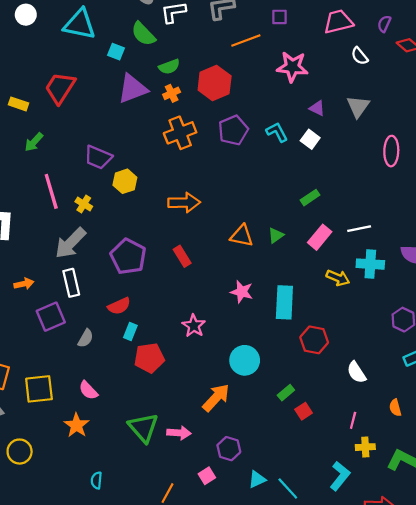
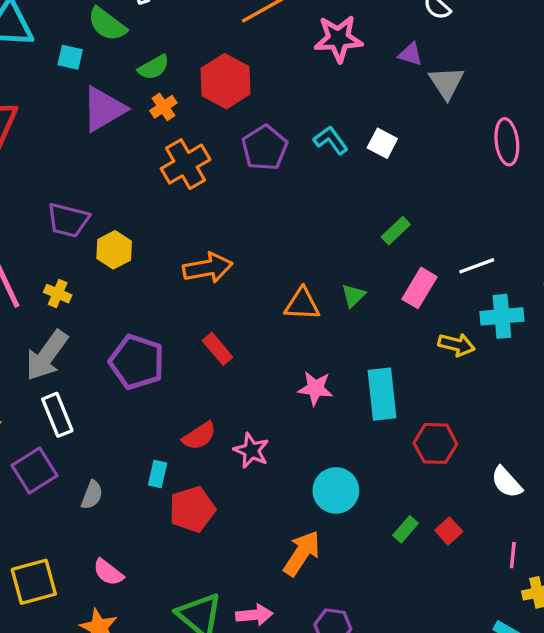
purple triangle: (317, 108) -> (410, 54), moved
red semicircle: (119, 306) -> (199, 436), moved
red square: (304, 411) -> (449, 531), moved

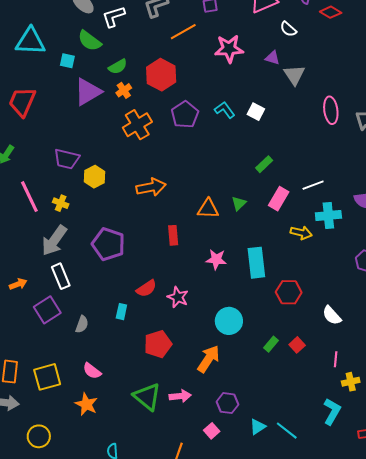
red rectangle: (218, 349) -> (173, 235), moved, turned 36
red pentagon: (192, 509) -> (158, 344), moved

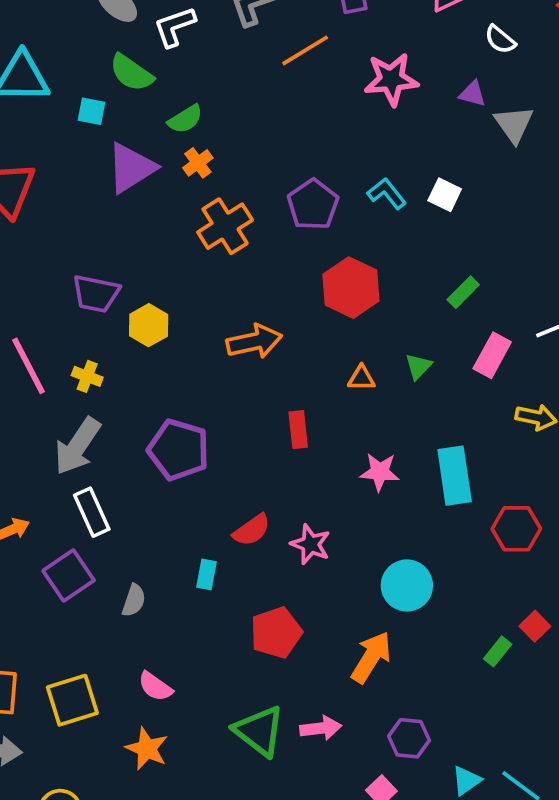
red hexagon: (161, 75) -> (351, 288), moved
orange triangle: (208, 209) -> (361, 378), size x0.7
green rectangle: (271, 344) -> (498, 651), moved

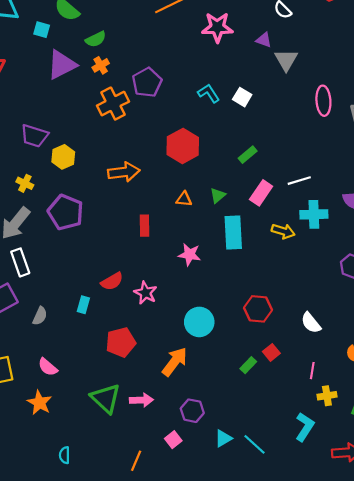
purple pentagon: (313, 205) -> (147, 82), moved
purple pentagon: (178, 450) -> (66, 212), moved
cyan rectangle: (455, 476) -> (233, 233), moved
red hexagon: (516, 529) -> (258, 309), moved

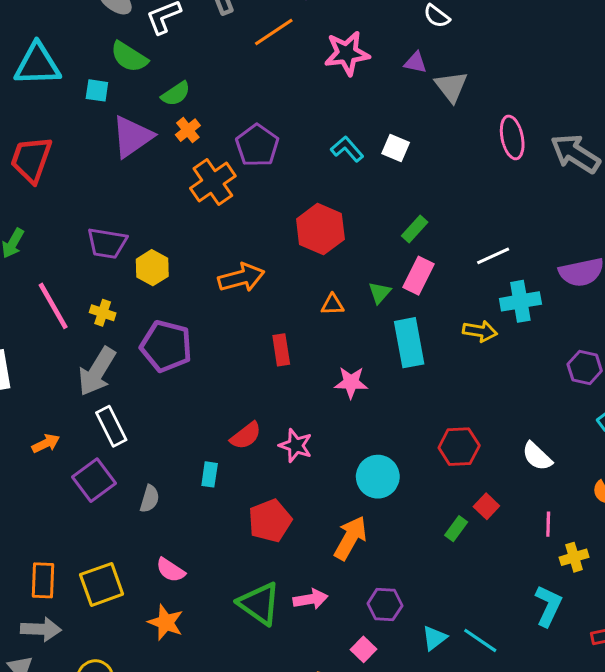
pink rectangle: (261, 193) -> (419, 276), moved

